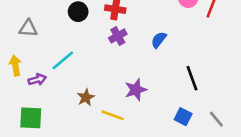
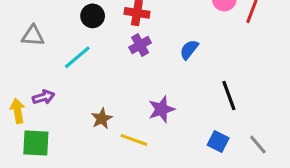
cyan line: (63, 60) -> (77, 57), moved
yellow arrow: (15, 65) -> (18, 111), moved

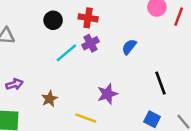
cyan line: (77, 57) -> (66, 53), moved
brown star: (102, 119) -> (49, 99), moved

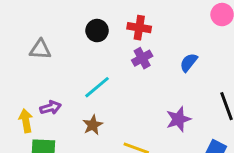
cyan line: (66, 53) -> (97, 87), moved
purple star: (107, 94) -> (178, 119), moved

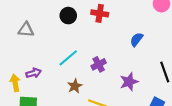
purple cross: (142, 58) -> (99, 64), moved
brown star: (93, 125) -> (75, 86), moved

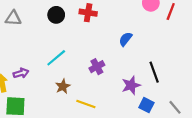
gray triangle: (26, 30) -> (13, 18), moved
purple cross: (99, 64) -> (97, 67), moved
purple star: (129, 82) -> (131, 85), moved

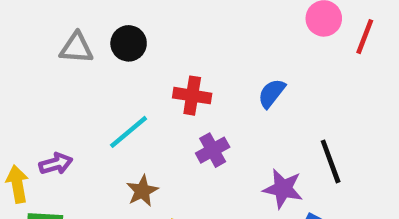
red cross: (88, 13) -> (192, 96), moved
gray triangle: (13, 18) -> (76, 48), moved
purple star: (131, 85) -> (283, 189), turned 30

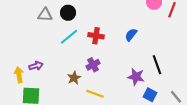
cyan line: (129, 132) -> (69, 37), moved
purple cross: (213, 150) -> (93, 65), moved

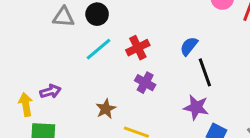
red cross: (96, 36) -> (138, 48), turned -35
purple cross: (93, 65) -> (145, 83), moved, turned -32
black line: (157, 65) -> (205, 72), moved

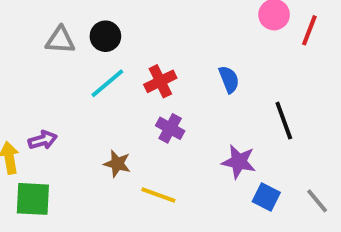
blue semicircle: (189, 46) -> (229, 79), turned 120
black line: (205, 72) -> (284, 121), moved
brown star: (106, 109) -> (117, 164), turned -30

